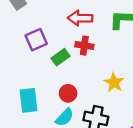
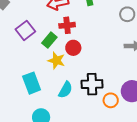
yellow star: (114, 83) -> (56, 61), moved
red circle: (68, 93) -> (73, 48), moved

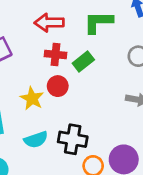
green rectangle: (49, 40) -> (83, 61), moved
cyan semicircle: (65, 90) -> (36, 140), turned 30

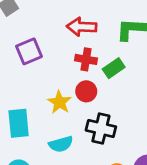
black cross: (73, 139) -> (101, 128), moved

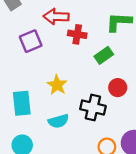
red arrow: (82, 27) -> (56, 17), moved
red cross: (86, 59) -> (77, 34), moved
red circle: (86, 91) -> (118, 88), moved

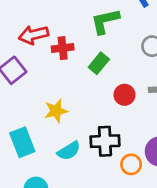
yellow star: (57, 85) -> (56, 111), turned -30
black cross: (93, 108) -> (105, 141), moved

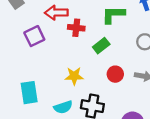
yellow star: (56, 111) -> (74, 76), moved

